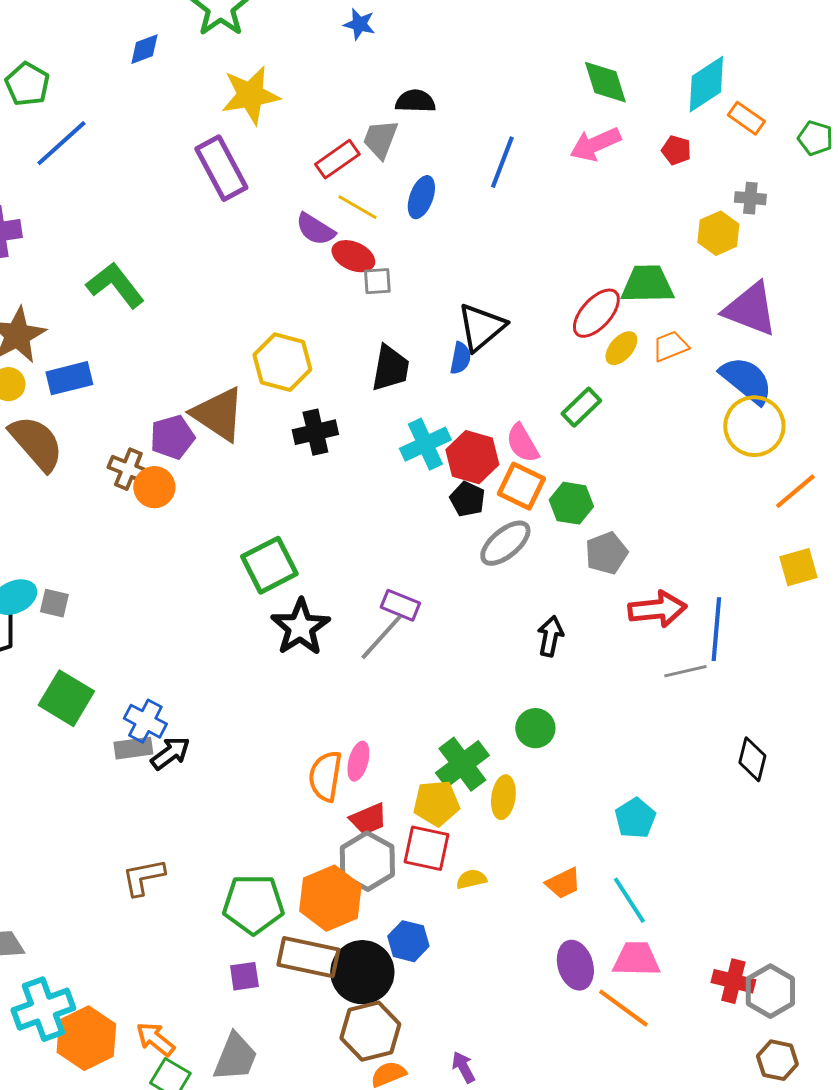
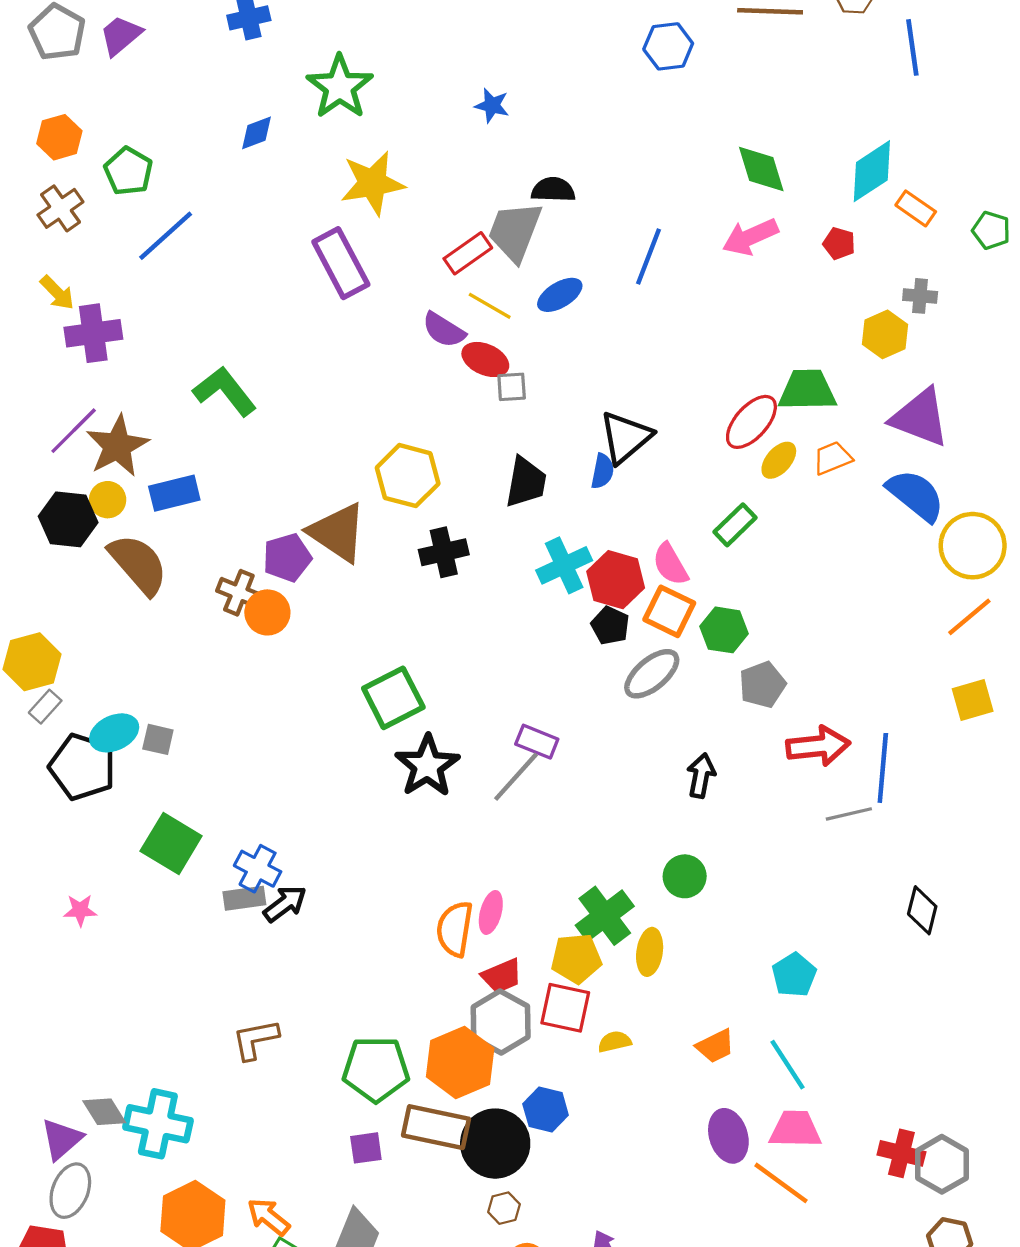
gray trapezoid: (380, 139) -> (515, 231), size x1.4
blue ellipse: (421, 197) -> (560, 295), turned 39
yellow circle: (754, 426) -> (973, 546), moved
cyan cross: (43, 1009) -> (158, 1124), moved, turned 32
brown hexagon: (370, 1031) -> (504, 1208), size x0.5

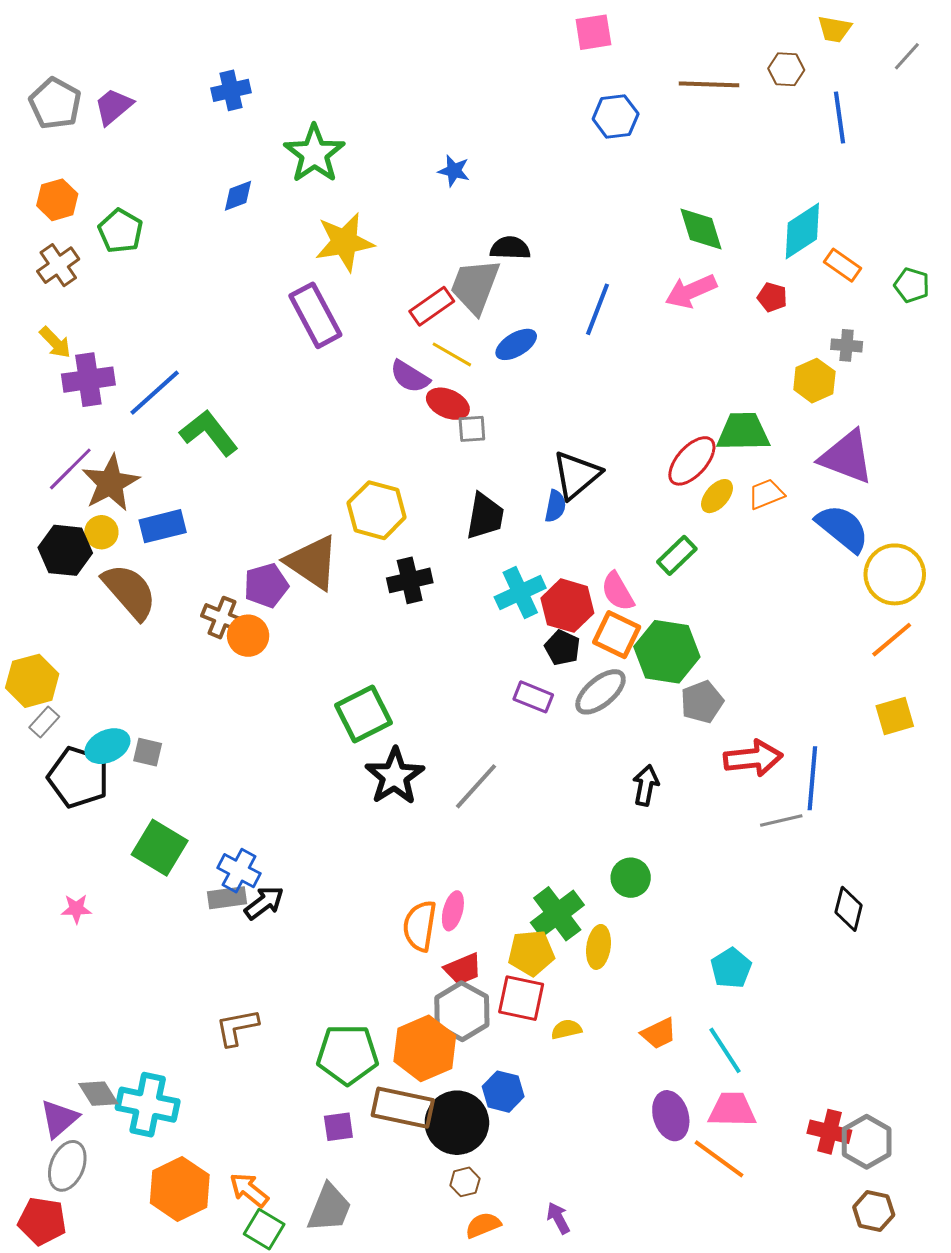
blue line: (166, 236) -> (155, 393), moved
green hexagon: (724, 630) -> (667, 652), size x1.5
purple rectangle: (537, 742) -> (533, 697), moved

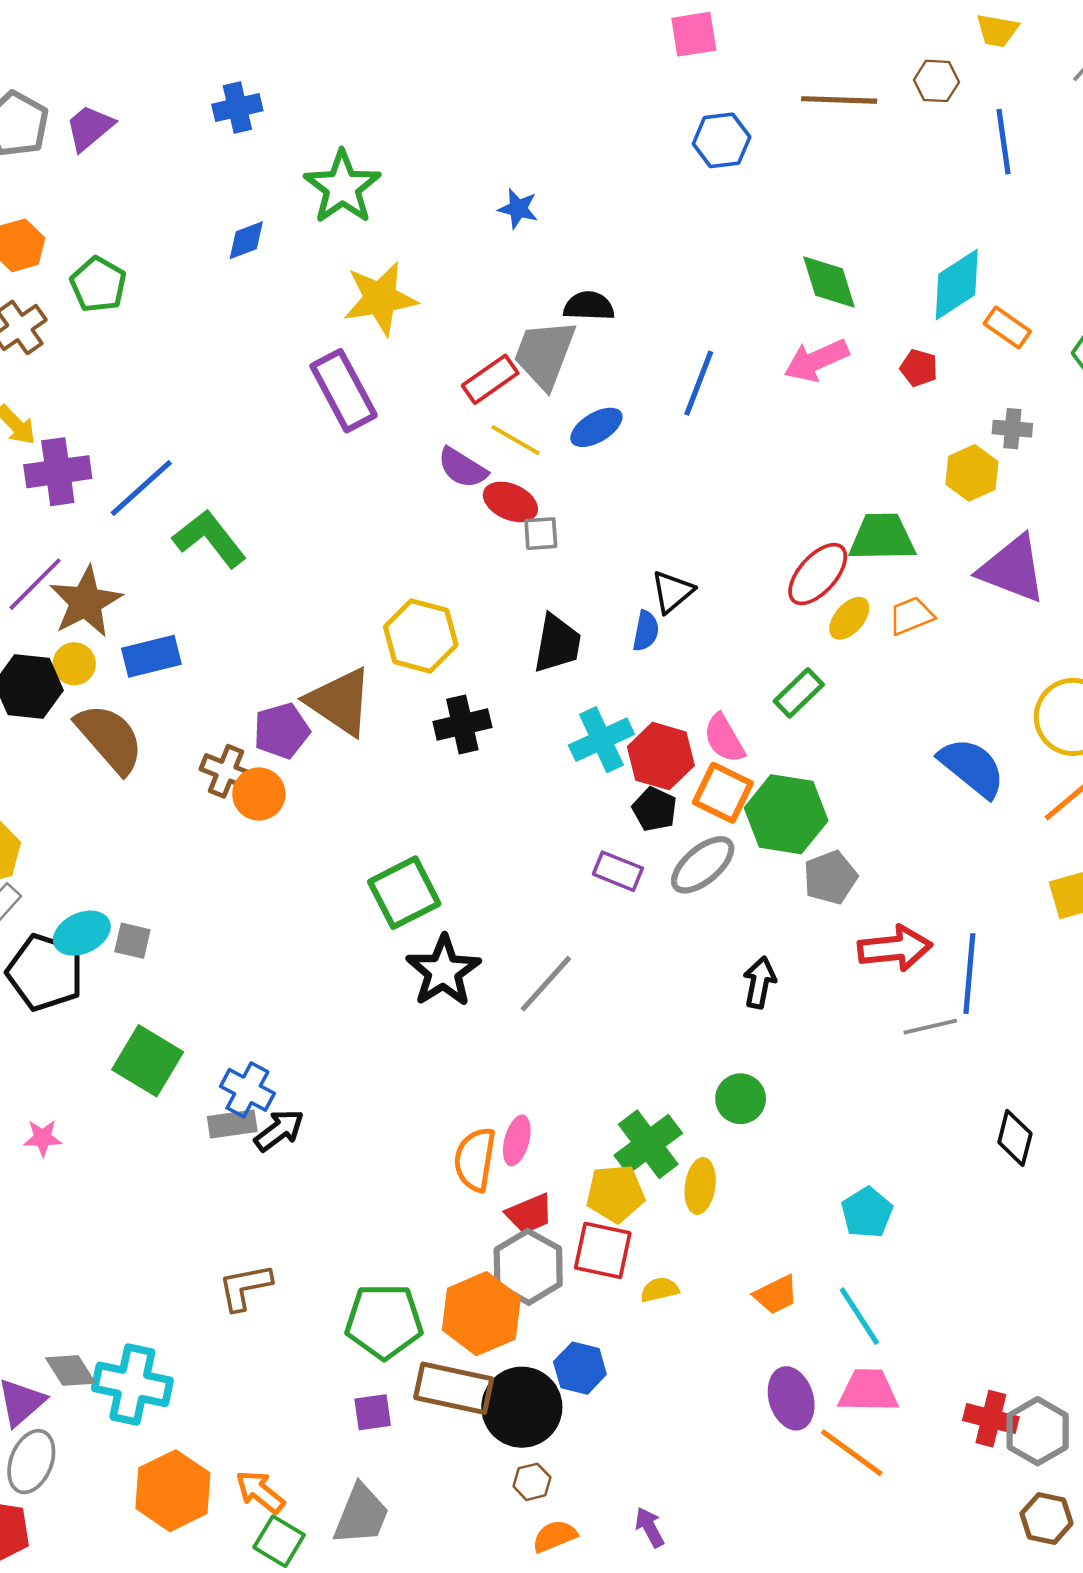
black triangle: (576, 475) -> (672, 592), size x0.7
blue semicircle: (843, 528) -> (972, 767), moved

